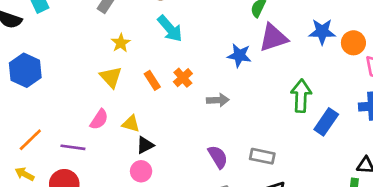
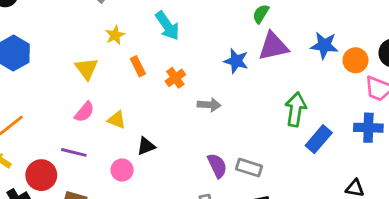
yellow triangle: (111, 77) -> (87, 69), moved
orange rectangle: (152, 80) -> (138, 66), moved
black triangle: (145, 145) -> (146, 146), moved
purple line: (73, 147) -> (74, 152), moved
purple semicircle: (218, 157) -> (217, 166), moved

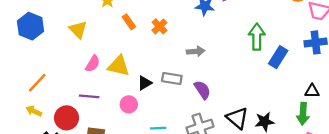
yellow triangle: (87, 69) -> (78, 30), moved
gray arrow: (209, 105) -> (196, 51), moved
yellow triangle: (117, 120) -> (119, 66), size x1.5
gray rectangle: (249, 168) -> (172, 78), moved

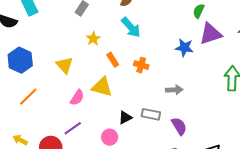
orange cross: (159, 26) -> (141, 65), turned -32
yellow triangle: (119, 66) -> (102, 87), moved
orange line: (37, 83) -> (28, 97), moved
purple line: (89, 96) -> (73, 128), turned -42

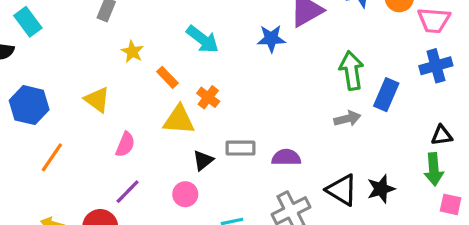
cyan arrow: (131, 27) -> (203, 39), moved
orange cross: (141, 65) -> (208, 97), moved, turned 32
yellow triangle: (102, 87) -> (179, 120), moved
gray arrow: (174, 90) -> (347, 119), moved
purple semicircle: (179, 126) -> (286, 157), turned -48

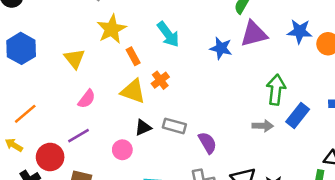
yellow star: (132, 52) -> (112, 29), size x1.6
orange line: (52, 157) -> (25, 114), moved
purple semicircle: (286, 157) -> (208, 143), turned 45

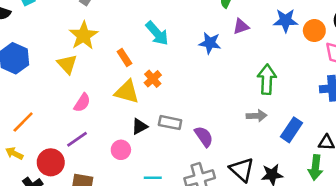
yellow star: (112, 29) -> (83, 36), moved
purple triangle: (254, 34) -> (241, 26), size x0.6
blue rectangle: (298, 116) -> (292, 130), moved

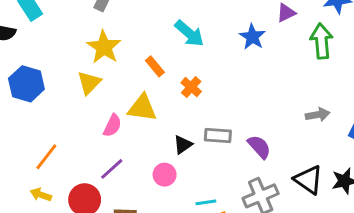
blue star: (210, 43) -> (252, 37), turned 30
yellow triangle: (67, 64) -> (89, 83), turned 35
green arrow: (267, 79) -> (322, 41), moved
yellow triangle: (127, 92) -> (142, 108), moved

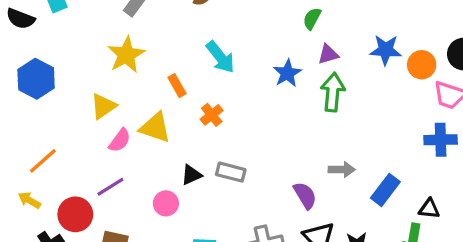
green arrow: (322, 41) -> (333, 92), moved
yellow triangle: (89, 83) -> (103, 106), moved
purple semicircle: (259, 147) -> (305, 195), moved

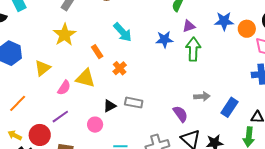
blue star: (287, 73) -> (164, 39), turned 30
yellow triangle: (103, 106) -> (43, 68), moved
yellow arrow: (29, 200) -> (15, 135), moved

